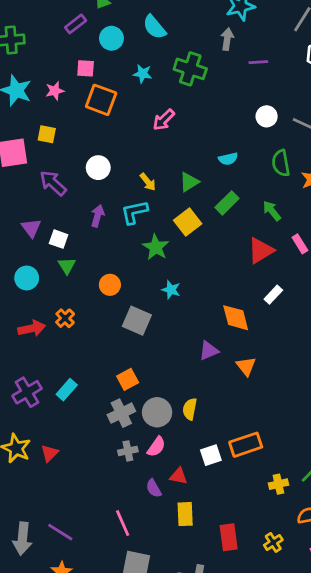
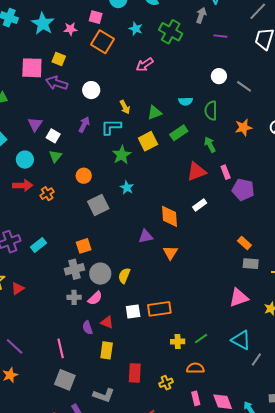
green semicircle: (281, 163) -> (211, 111), moved
purple arrow: (53, 183) -> (57, 83), moved, turned -35
gray square: (137, 321) -> (98, 205), turned 30
red arrow: (32, 328) -> (23, 185), moved

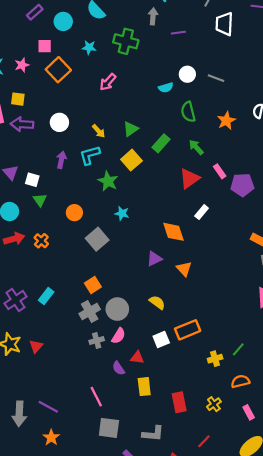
orange square: (102, 42) -> (58, 70), turned 30
cyan semicircle: (186, 101) -> (166, 88), moved
yellow semicircle: (124, 276) -> (157, 302), moved, turned 119

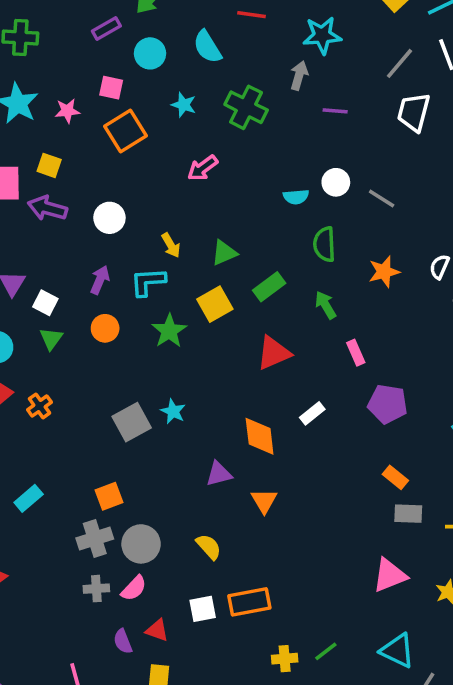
red triangle: (189, 178) -> (274, 353), moved
purple pentagon: (242, 185) -> (388, 404), moved
orange circle: (74, 213) -> (105, 328), moved
cyan star: (122, 213) -> (173, 411), moved

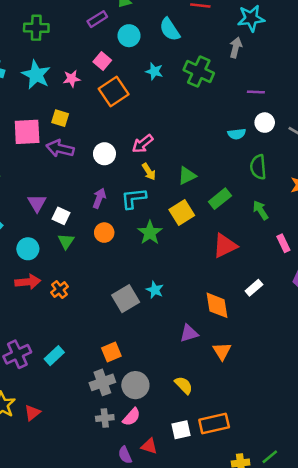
pink square: (111, 88) -> (102, 61), turned 30
purple line: (335, 111) -> (256, 92), moved
pink arrow: (203, 168) -> (143, 144), moved

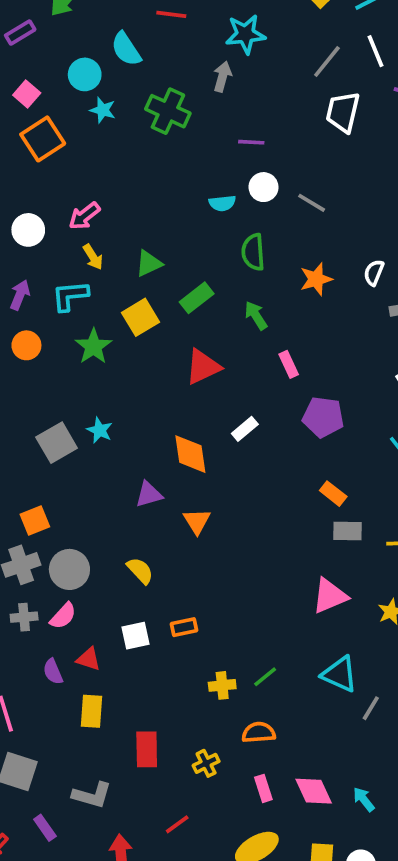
cyan circle: (129, 36) -> (85, 74), moved
orange rectangle: (214, 424) -> (184, 627), size x0.6

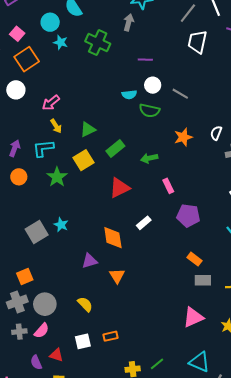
white circle: (28, 230) -> (16, 90), moved
green semicircle: (253, 252) -> (149, 111), moved, turned -72
green arrow: (256, 315) -> (149, 158), turned -70

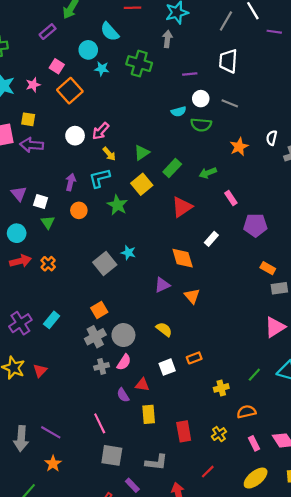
white trapezoid: (197, 42) -> (228, 61), moved
white circle: (16, 90) -> (75, 136), moved
green line: (157, 364) -> (254, 375), moved

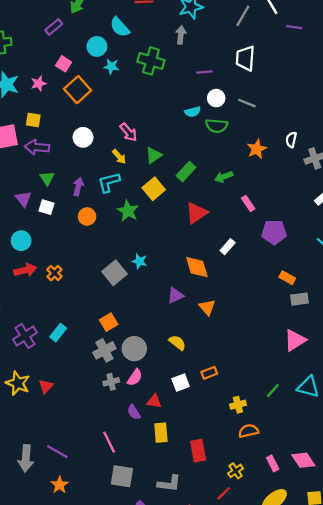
pink arrow: (101, 131) -> (128, 132), moved, turned -84
green triangle: (48, 222) -> (47, 178), moved
orange semicircle: (246, 412) -> (249, 431), moved
yellow cross: (219, 434) -> (236, 471), moved

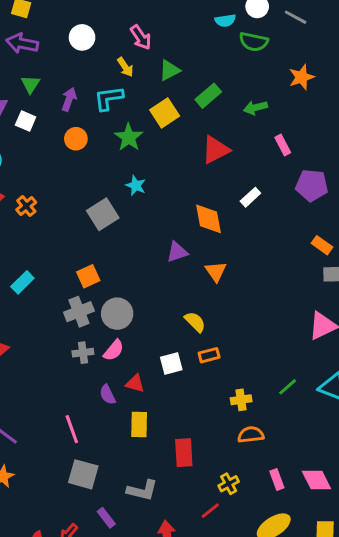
cyan star: (139, 261) -> (136, 186), moved
yellow semicircle: (177, 343) -> (195, 322), moved

